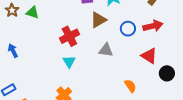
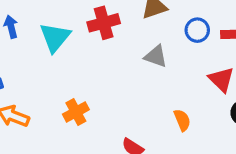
cyan triangle: (69, 62) -> (55, 37), moved, size x1.5

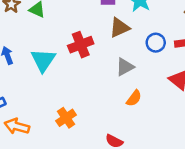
gray triangle: (156, 56) -> (125, 67), turned -42
orange semicircle: (182, 120) -> (134, 98), moved, turned 66

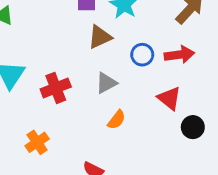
red cross: (81, 45) -> (56, 88), moved

